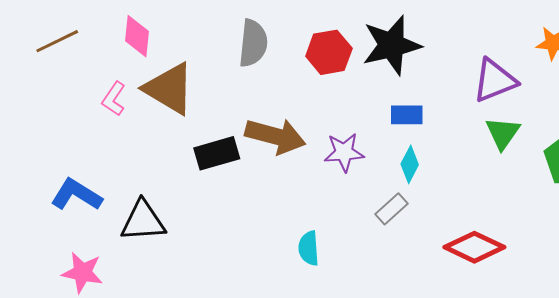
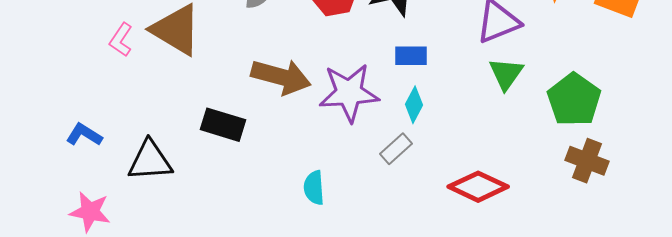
purple star: (344, 152) -> (349, 93), size x1.5
black rectangle: (217, 153) -> (223, 125), moved, turned 33
blue L-shape: (76, 195) -> (84, 135), size x0.7

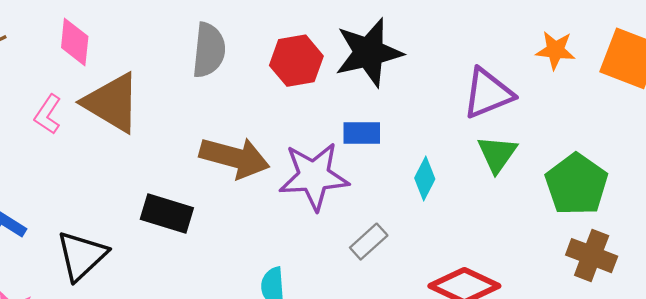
blue rectangle: (411, 56) -> (362, 133), moved
cyan diamond: (414, 105) -> (425, 179), moved
black triangle: (150, 161) -> (82, 256), turned -39

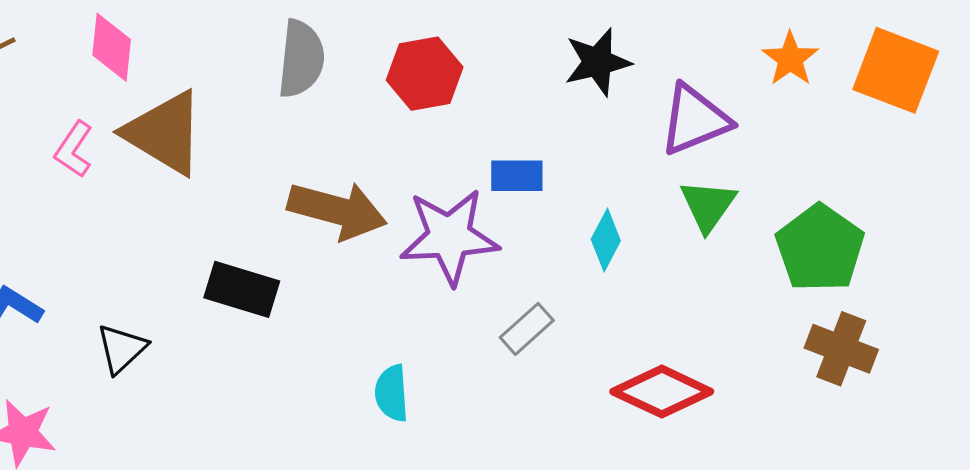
orange star: (555, 50) -> (790, 59), turned 30
black star: (369, 53) -> (598, 62), moved, size x0.7
black triangle: (82, 256) -> (122, 349), size x0.7

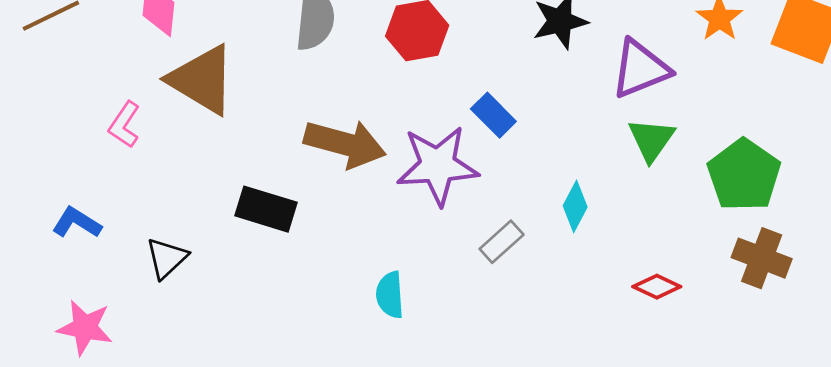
pink L-shape: (74, 149) -> (124, 125), moved
blue rectangle: (517, 176) -> (493, 115), turned 45
cyan diamond: (606, 240) -> (575, 206), moved
red diamond: (662, 392) -> (657, 287), moved, size x0.6

